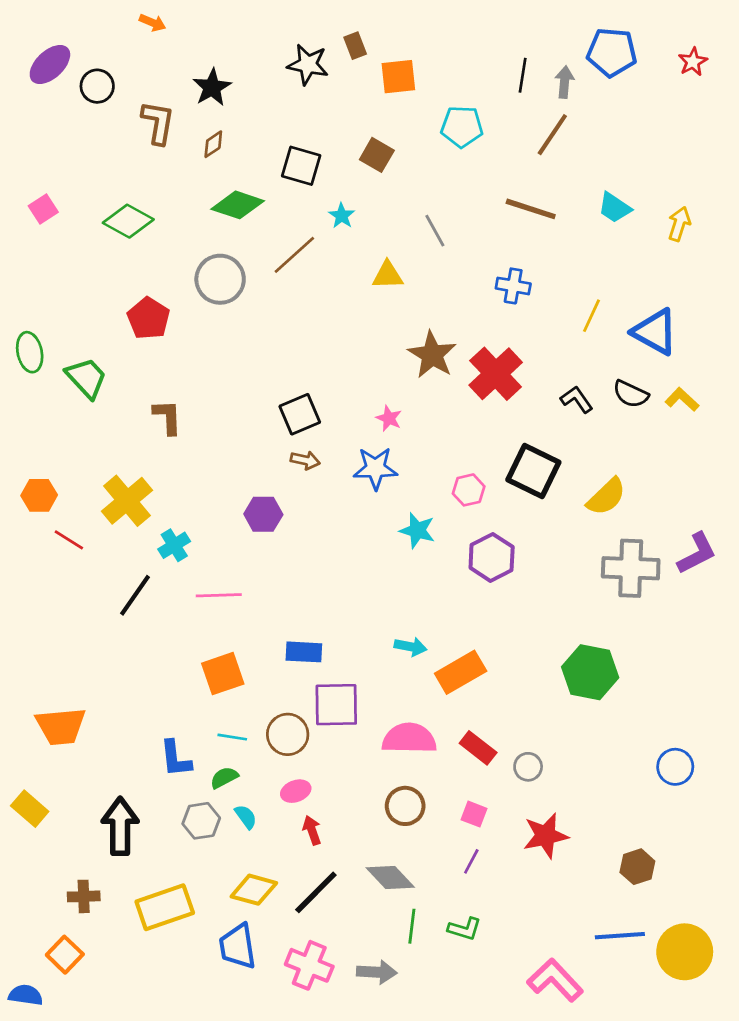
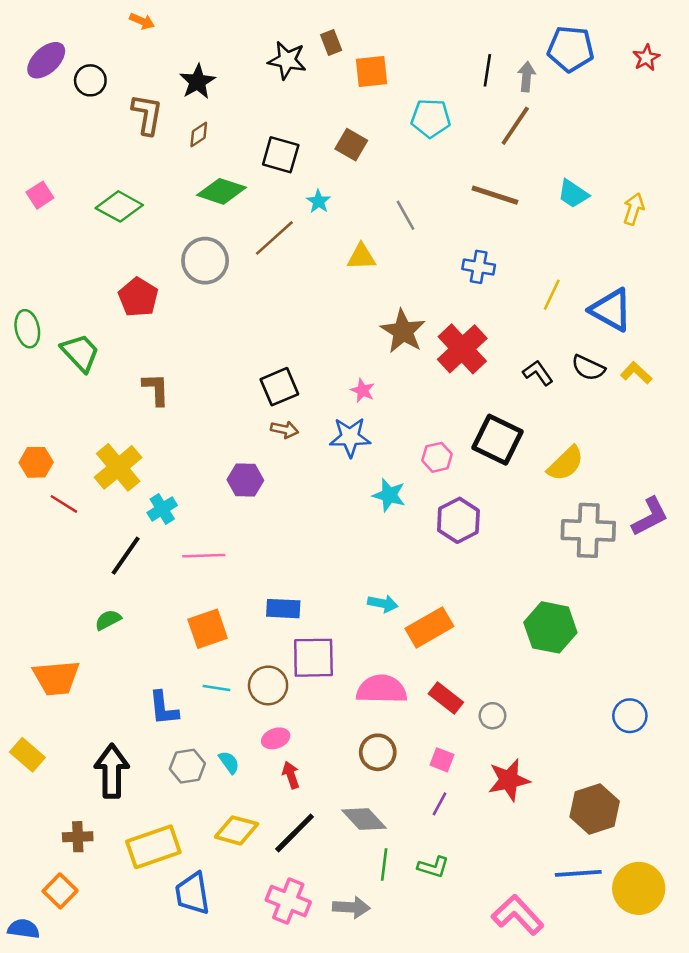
green semicircle: (224, 778) -> (108, 620), moved
brown hexagon: (637, 867) -> (595, 809), size x1.5
blue trapezoid: (238, 946) -> (192, 893), moved

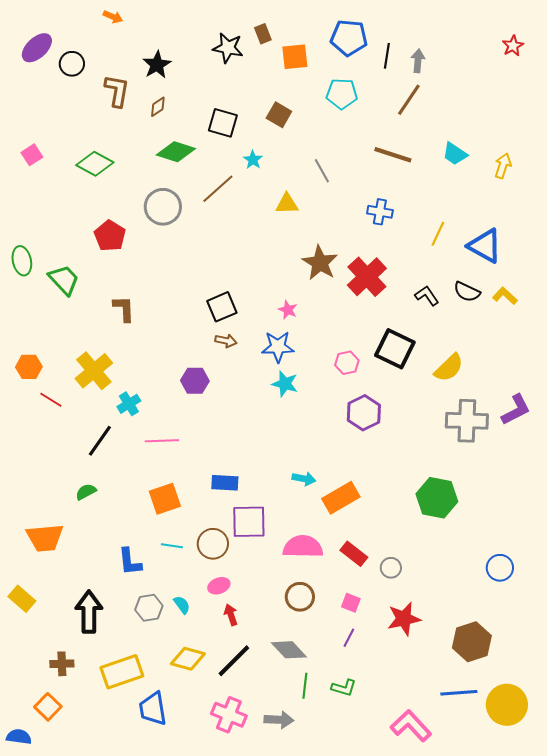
blue pentagon: (571, 49) -> (349, 38), moved
cyan star: (389, 495) -> (285, 384), moved

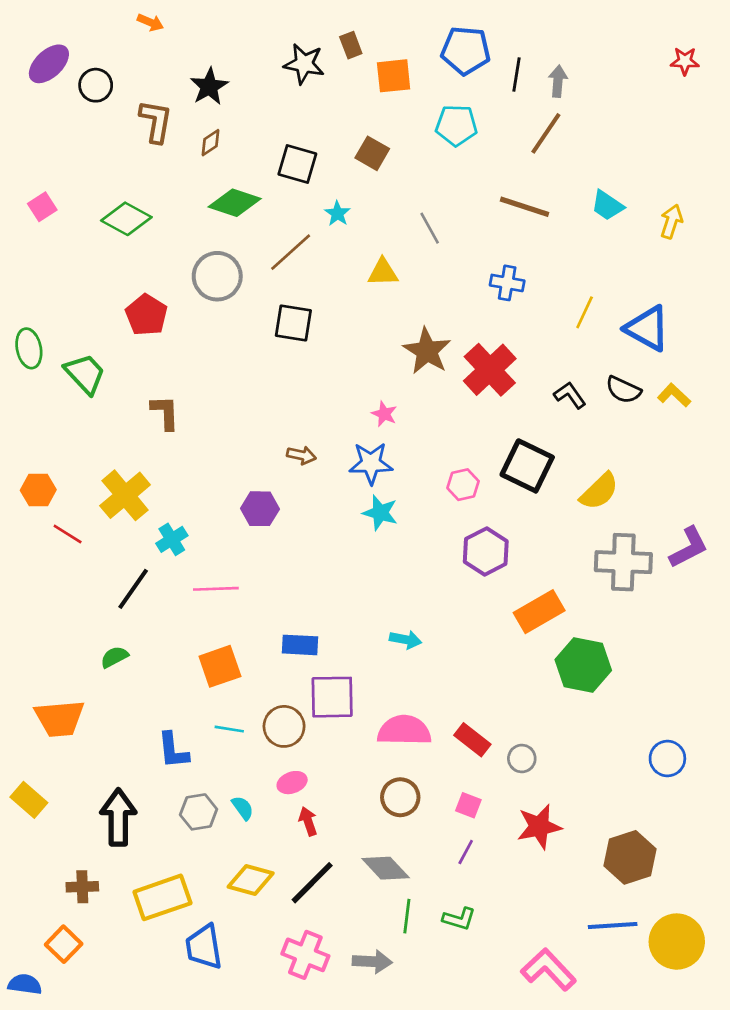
red star: (513, 46) -> (685, 61), turned 30
black square: (222, 307) -> (293, 323), moved, turned 32
orange rectangle: (341, 498) -> (539, 612), moved

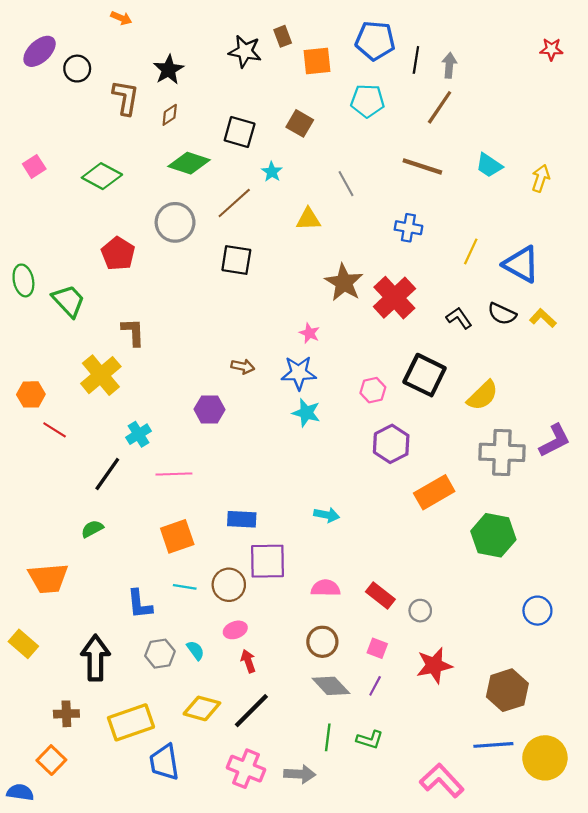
yellow cross: (125, 495) -> (101, 375), moved
green hexagon: (583, 665) -> (493, 535), moved
pink semicircle: (404, 730) -> (326, 588), size x0.7
gray diamond: (386, 868) -> (331, 686), moved

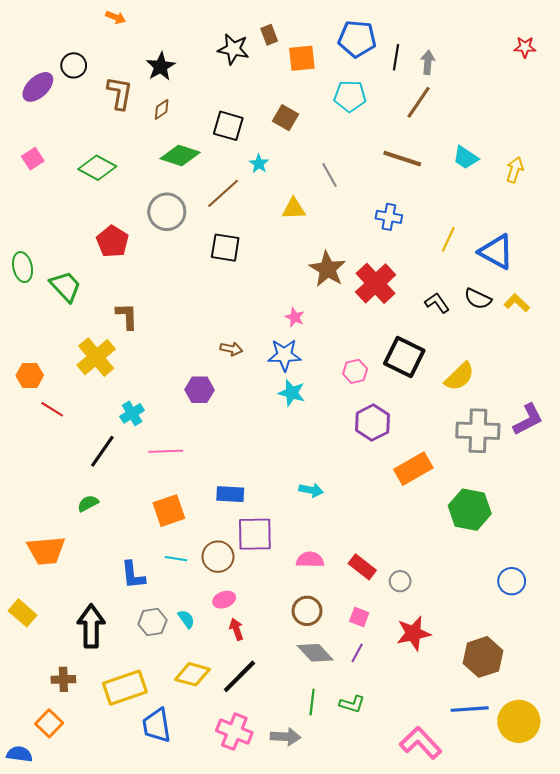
purple ellipse: (40, 51) -> (38, 87), moved

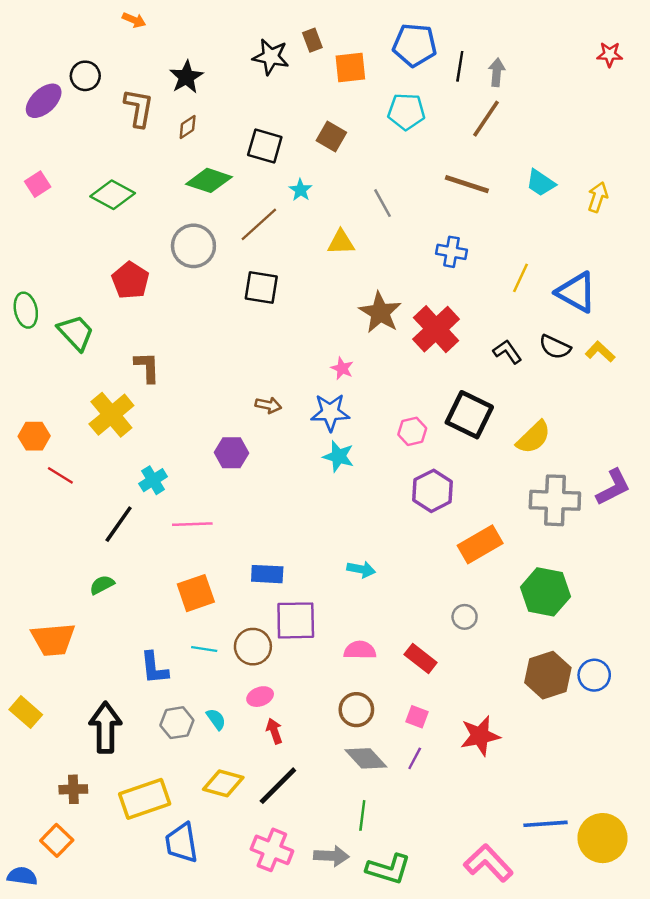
gray circle: (400, 581) -> (465, 617), moved
brown hexagon: (483, 657) -> (548, 675), moved
green L-shape: (352, 704) -> (388, 869), moved, size x1.5

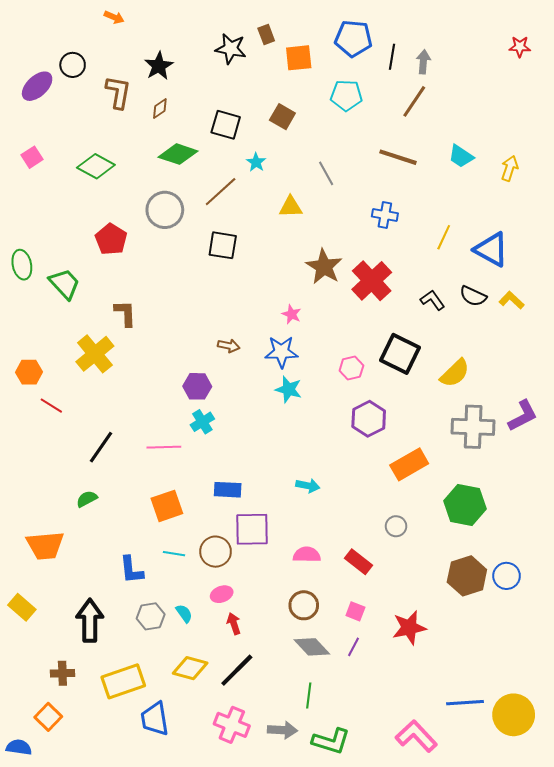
cyan cross: (153, 480) -> (202, 422), moved

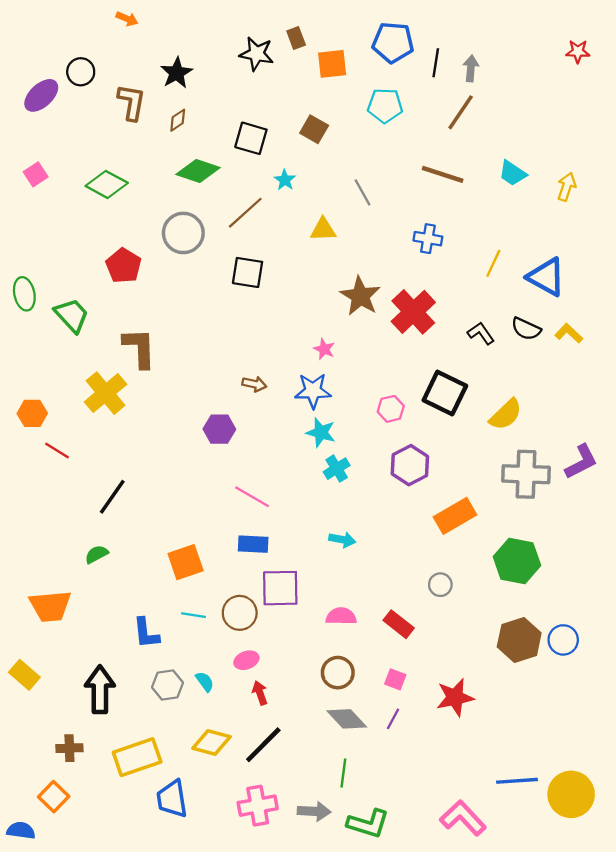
brown L-shape: (125, 313) -> (139, 348), size x1.4
cyan cross: (202, 422) -> (337, 469), moved
pink line: (164, 447) -> (252, 497), moved, turned 32
pink cross: (232, 725) -> (258, 806), turned -32

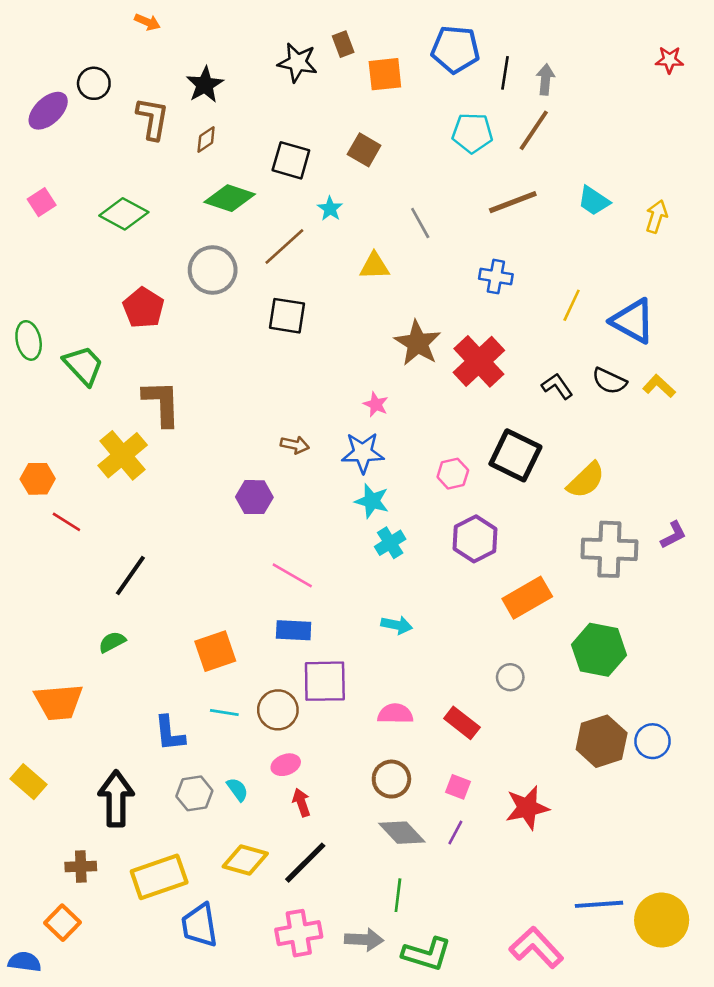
cyan pentagon: (385, 106) -> (472, 133), moved
brown line: (443, 174) -> (513, 202), turned -39
purple L-shape: (581, 462) -> (673, 535), size x0.7

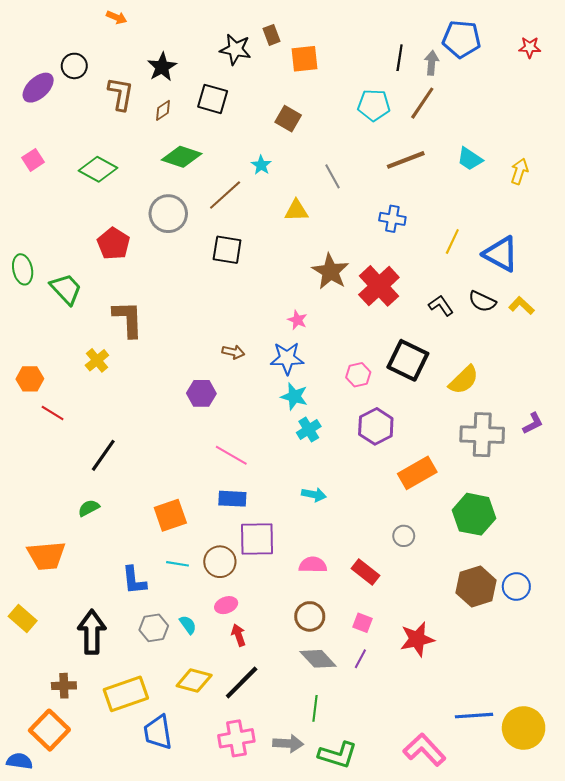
blue pentagon: (455, 49) -> (462, 39), moved
black square: (291, 160) -> (213, 99), moved
yellow cross: (123, 455) -> (97, 360), size x0.6
orange square: (62, 923) -> (49, 730), size x1.4

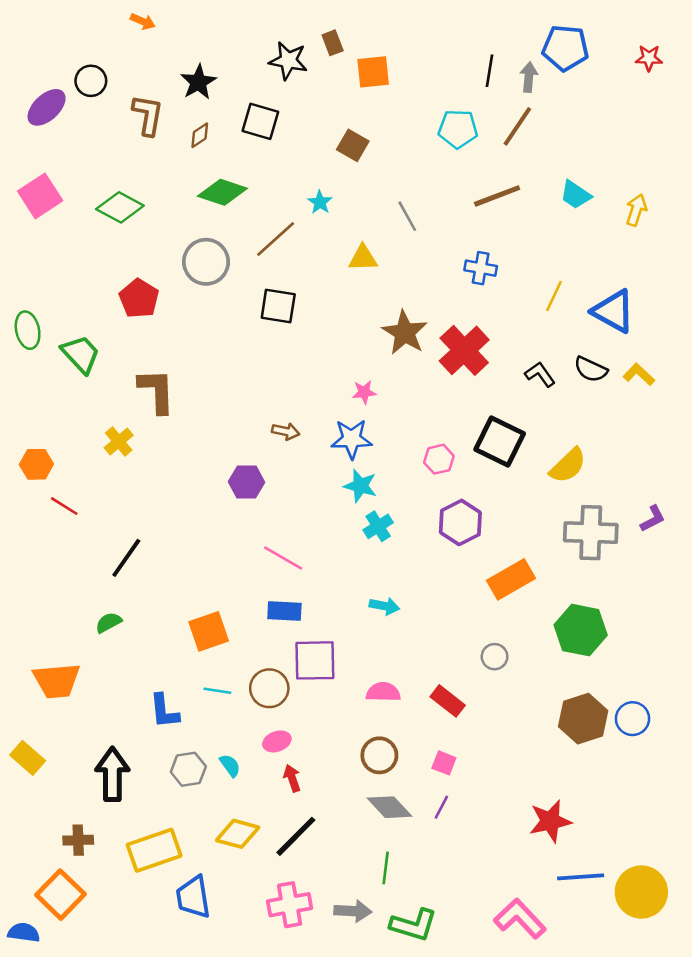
pink square: (33, 160) -> (40, 196), size x1.6
pink star: (297, 320) -> (364, 392), turned -30
red star: (417, 639) -> (550, 821), moved

